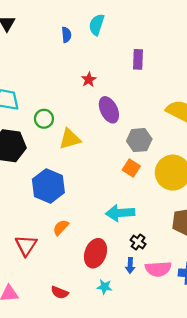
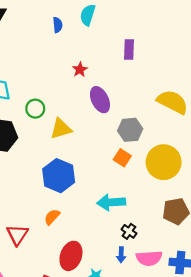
blue hexagon: (48, 186) -> (59, 176), moved
red ellipse: (95, 253) -> (71, 256), moved

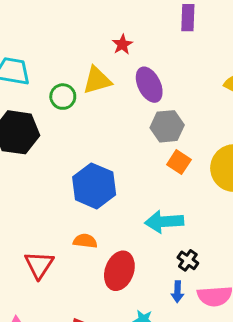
yellow triangle: (61, 129) -> (97, 80), moved
gray hexagon: (130, 130) -> (167, 126), moved
orange semicircle: (52, 217) -> (85, 241), turned 54
red ellipse: (71, 256) -> (119, 271), moved

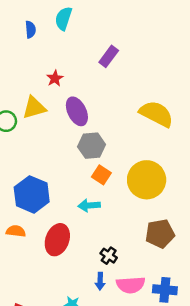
purple rectangle: (188, 18) -> (109, 56), turned 35
cyan arrow: (164, 222) -> (89, 205), moved, size x0.7
orange semicircle: (85, 241) -> (16, 231), moved
red ellipse: (119, 271) -> (57, 240), moved

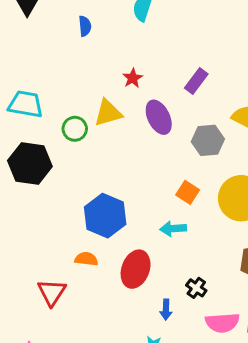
blue semicircle: (30, 29) -> (85, 26), moved
purple rectangle: (109, 56) -> (196, 81), moved
gray hexagon: (92, 146) -> (208, 140), moved
blue arrow: (100, 281) -> (166, 310), moved

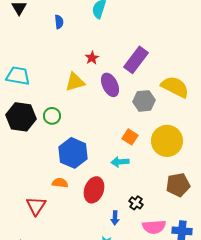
purple rectangle: (196, 81) -> (136, 60), size x1.5
green circle: (75, 129) -> (52, 116), moved

